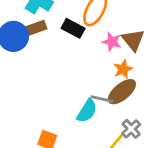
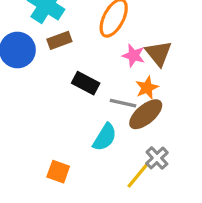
brown rectangle: (36, 28) -> (59, 40), moved
black rectangle: (73, 28) -> (86, 83), moved
gray line: (102, 99) -> (123, 103), moved

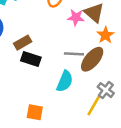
brown rectangle: (59, 40) -> (23, 43), moved
black rectangle: (86, 83) -> (31, 59), moved
orange star: (147, 88) -> (105, 35), moved

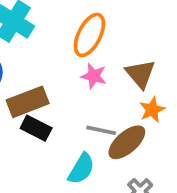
pink star: (76, 17) -> (94, 76), moved
brown rectangle: (23, 43) -> (28, 102), size x1.5

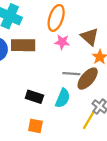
brown rectangle: (28, 102) -> (23, 45), moved, turned 30
black rectangle: (36, 128) -> (34, 97), moved

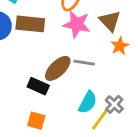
pink star: (62, 42) -> (77, 24), size x1.5
brown ellipse: (88, 79) -> (58, 68), moved
cyan semicircle: (63, 98) -> (88, 102), moved

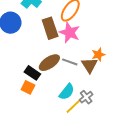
brown triangle: (110, 21) -> (89, 65), moved
brown rectangle: (30, 24) -> (50, 28), moved, turned 55
orange square: (36, 121) -> (28, 87), moved

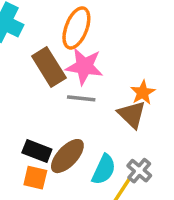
gray line: (70, 62) -> (81, 98), moved
brown ellipse: (49, 63) -> (67, 156), moved

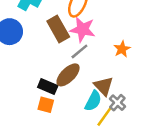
gray line: (81, 98) -> (79, 51), turned -48
brown triangle: (132, 114) -> (104, 86), moved
brown ellipse: (67, 156) -> (68, 75), moved

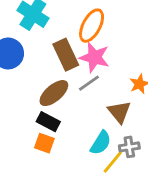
brown ellipse: (68, 75) -> (54, 93), moved
brown triangle: (104, 86) -> (119, 112), moved
gray cross: (117, 103) -> (129, 147), turned 35

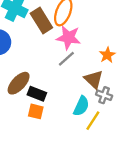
brown rectangle: (66, 55) -> (41, 20), moved
brown ellipse: (54, 93) -> (19, 83), moved
gray cross: (129, 147) -> (104, 95), moved, turned 35

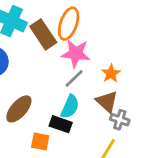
orange star: (107, 55) -> (111, 73), moved
black rectangle: (37, 94) -> (61, 124), moved
cyan semicircle: (81, 106) -> (70, 107), moved

